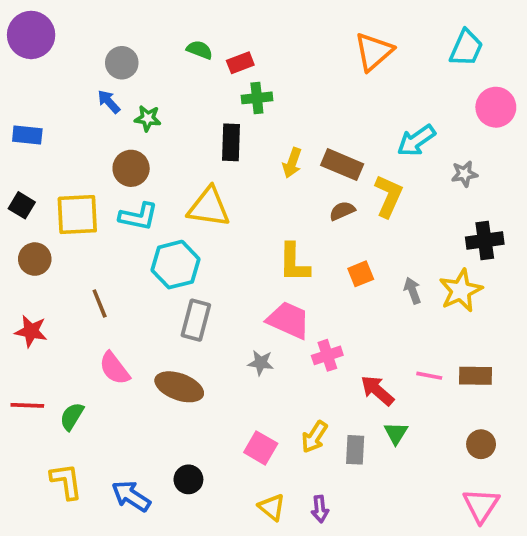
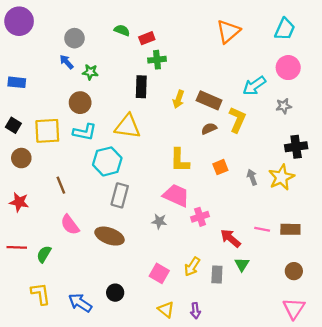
pink circle: (496, 107) -> (288, 68), moved

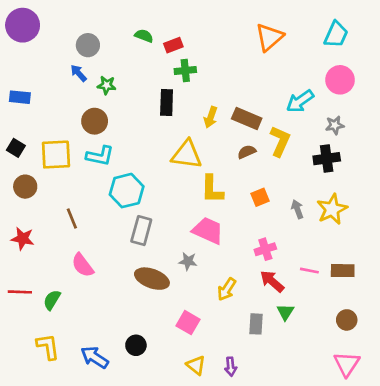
yellow triangle: (128, 126) -> (187, 155), moved
black cross: (296, 147) -> (327, 159), moved
pink cross: (200, 217) -> (265, 249), moved
brown ellipse: (110, 236) -> (152, 279), moved
yellow arrow: (192, 267) -> (227, 289), moved

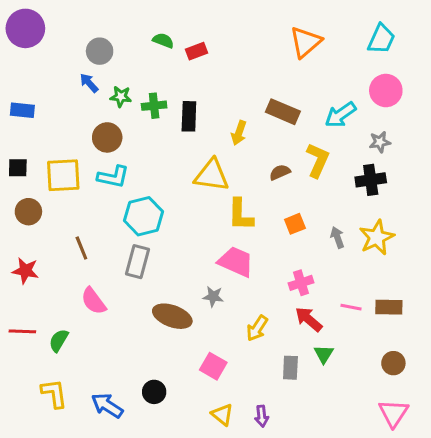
green cross: (185, 70) -> (154, 106), moved
brown rectangle: (247, 119) -> (283, 112), moved
black square: (16, 148) -> (18, 168), turned -30
gray rectangle: (141, 231) -> (137, 262), moved

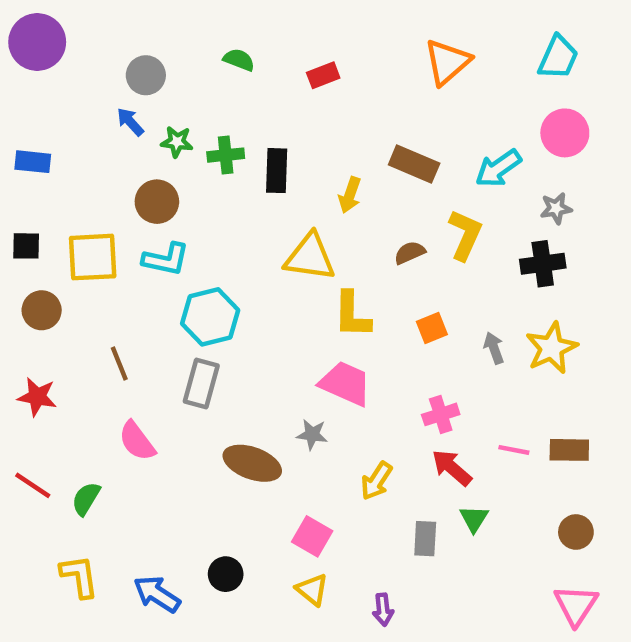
red rectangle: (197, 51) -> (323, 75), moved
red line: (22, 331) -> (33, 485), turned 32
yellow triangle: (222, 415) -> (312, 590), moved

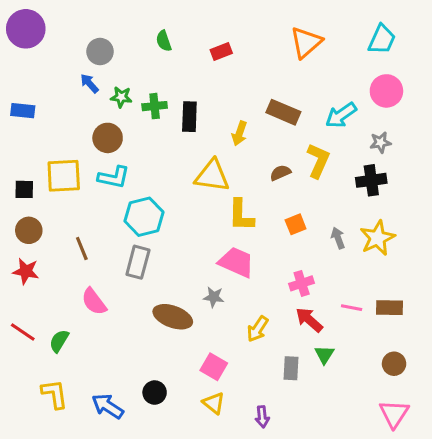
green semicircle: (239, 60) -> (164, 41), turned -130
black square: (26, 246) -> (24, 189), moved
brown circle: (42, 310) -> (29, 230), moved

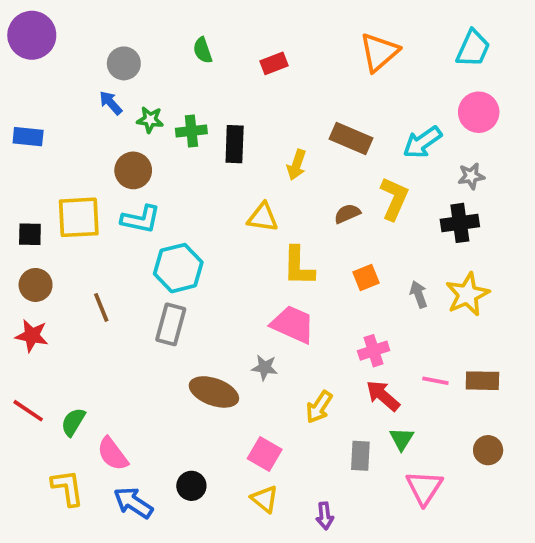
yellow triangle: (212, 176) -> (263, 217), size x0.7
pink semicircle: (94, 302) -> (113, 454), moved
pink triangle: (394, 414) -> (424, 488), moved

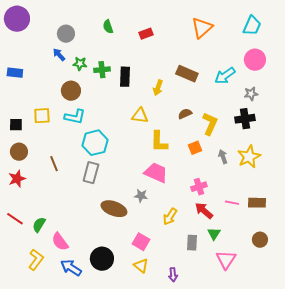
yellow L-shape: (394, 199) -> (210, 124), moved
yellow square: (79, 217) -> (42, 116), size x0.7
red star: (32, 336) -> (17, 179), turned -30
black circle: (191, 486) -> (102, 259), size x1.5
yellow L-shape: (67, 488) -> (36, 260), turned 45

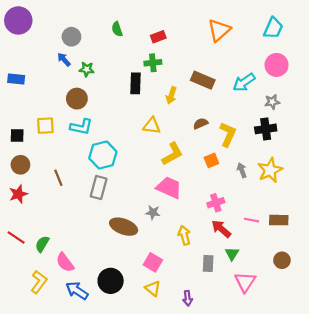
green cross: (102, 70) -> (153, 63), moved
yellow L-shape: (159, 142) -> (172, 154), turned -120
yellow arrow: (170, 217) -> (184, 235), turned 132

